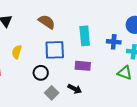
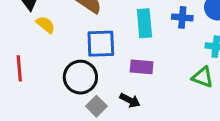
blue cross: (114, 42) -> (182, 17), moved
yellow semicircle: (17, 52) -> (46, 25), moved, turned 112
black circle: (41, 73) -> (80, 77), size x1.5

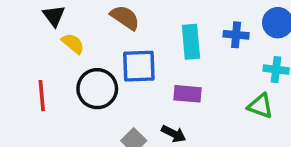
black circle: (80, 77) -> (97, 89), moved

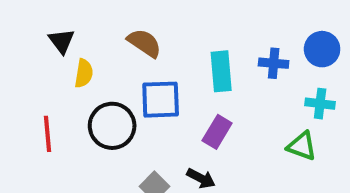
yellow semicircle: (73, 44) -> (84, 73), turned 60
purple rectangle: (187, 94) -> (217, 132), turned -64

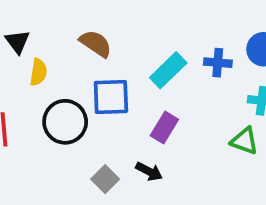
cyan rectangle: (221, 71) -> (168, 70), turned 51

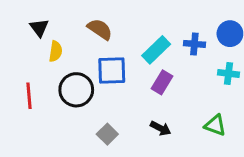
purple rectangle: (164, 128) -> (162, 82), moved
green triangle: (244, 141) -> (215, 125), moved
black arrow: (149, 171) -> (160, 128), moved

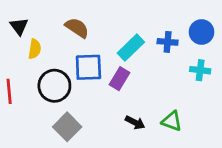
purple rectangle: (162, 82) -> (120, 79), moved
green triangle: (215, 125) -> (172, 121), moved
gray square: (107, 134) -> (67, 127), moved, size x1.4

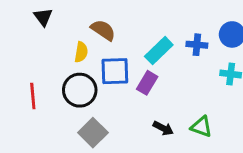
black triangle: (19, 26) -> (43, 17), moved
yellow semicircle: (35, 49) -> (81, 52), moved

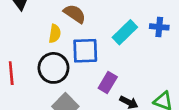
purple rectangle: (147, 83) -> (108, 82), moved

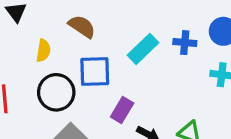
yellow semicircle: (55, 34) -> (43, 51), moved

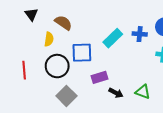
brown semicircle: (82, 26) -> (63, 23), moved
purple rectangle: (122, 110) -> (99, 77), turned 42

